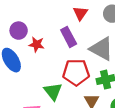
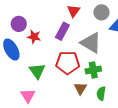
purple rectangle: (69, 37) -> (62, 31), turned 54
green triangle: (53, 91) -> (37, 71), moved

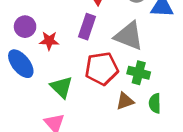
green cross: (93, 70) -> (139, 73), turned 35
brown triangle: (80, 88) -> (125, 101), turned 48

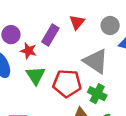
purple rectangle: (87, 27) -> (50, 35), moved
green triangle: (61, 87) -> (36, 75), moved

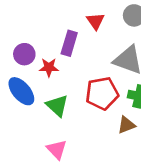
green triangle: (36, 75) -> (57, 106), moved

